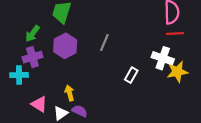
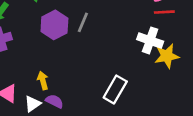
purple hexagon: (65, 46) -> (54, 25), moved
white rectangle: (131, 75) -> (115, 90), moved, size x1.5

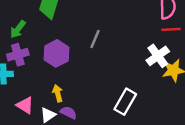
purple hexagon: (54, 25) -> (56, 53), moved
white cross: (150, 40) -> (158, 56), turned 35

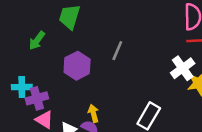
purple cross: (18, 55) -> (37, 98), moved
yellow arrow: (58, 93) -> (93, 113), moved

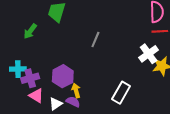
purple hexagon: (77, 66) -> (63, 76), moved

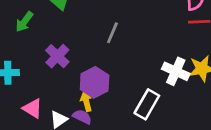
white cross: (149, 54) -> (176, 71), moved, turned -30
purple hexagon: (63, 76) -> (95, 82), moved
purple cross: (30, 78) -> (57, 56), moved, turned -30

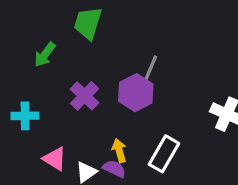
purple hexagon: (95, 82) -> (136, 93), moved
white rectangle: (147, 104) -> (164, 154), moved

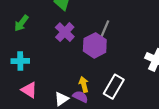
green arrow: (45, 55) -> (21, 23), moved
purple cross: (85, 96) -> (65, 32), moved
pink triangle: (55, 159) -> (29, 90), moved

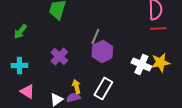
purple cross: (65, 32) -> (59, 56), moved
purple hexagon: (95, 45) -> (102, 52), moved
purple semicircle: (80, 97) -> (73, 98), turned -40

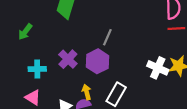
purple hexagon: (102, 52) -> (97, 61), moved
cyan cross: (19, 66) -> (37, 69), moved

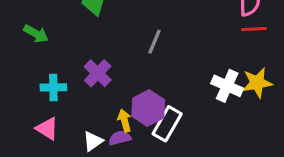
green arrow: (25, 32) -> (36, 34), turned -98
purple hexagon: (97, 61) -> (148, 108), moved

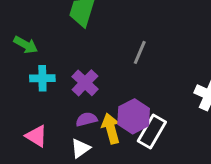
cyan cross: (53, 87) -> (42, 78), moved
yellow arrow: (124, 121) -> (111, 128), size x1.4
purple semicircle: (120, 138) -> (87, 119), moved

